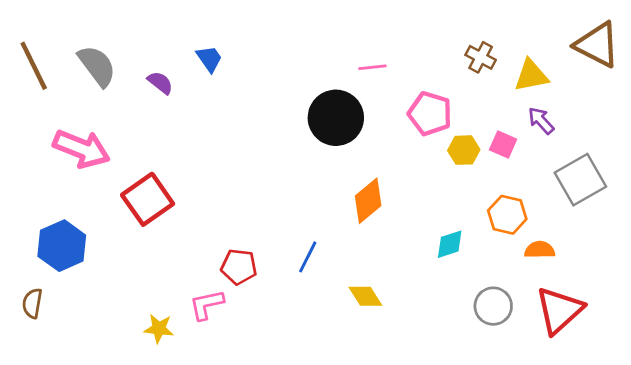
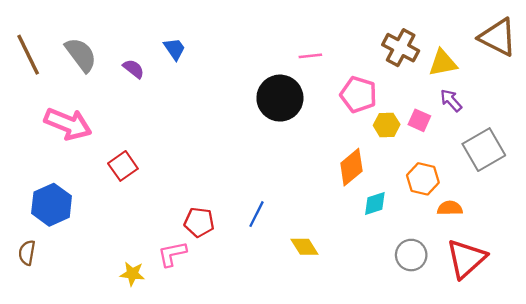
brown cross: (481, 57) -> (401, 48), size x1.4
red square: (148, 199) -> (123, 166), size x0.7
orange diamond: (368, 201) -> (351, 167), moved

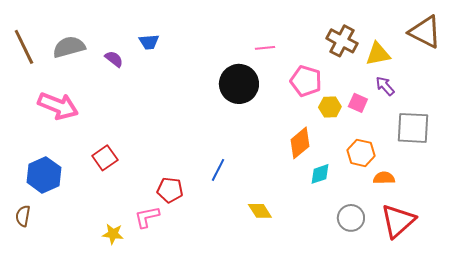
blue trapezoid: (175, 49) -> (149, 42), turned 120
gray semicircle: (81, 55) -> (69, 47), turned -68
gray square: (484, 150) -> (413, 128), turned 33
red square: (123, 166) -> (105, 158), moved
blue line: (257, 214) -> (218, 170), moved

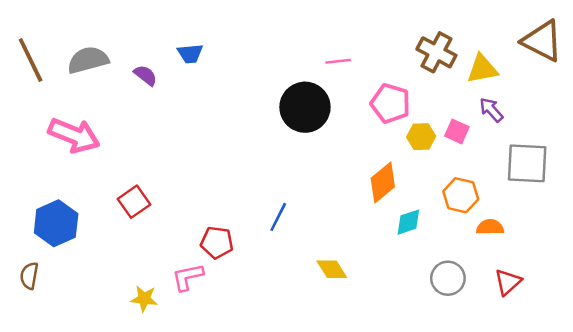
red triangle: (398, 221) -> (508, 282), size x0.6

